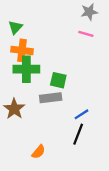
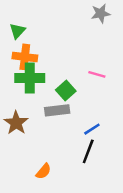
pink line: (86, 34) -> (97, 74), moved
green square: (58, 80) -> (66, 91), turned 35

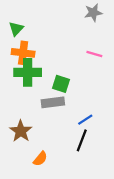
pink line: (97, 74) -> (94, 54), moved
green square: (66, 91) -> (61, 84), turned -30
brown star: (16, 123) -> (21, 131), moved

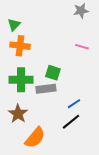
green cross: (28, 72) -> (21, 80), moved
black line: (82, 140) -> (71, 122), turned 30
orange semicircle: (40, 159) -> (35, 138), size x1.6

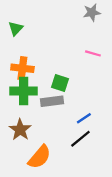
orange cross: (20, 46) -> (22, 68), moved

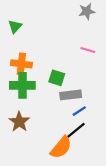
gray rectangle: (52, 101) -> (71, 95), moved
orange semicircle: (39, 157) -> (61, 147), moved

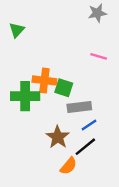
orange cross: (21, 64) -> (44, 80), moved
brown star: (19, 122) -> (58, 137), moved
orange semicircle: (61, 147) -> (69, 166), size x0.7

